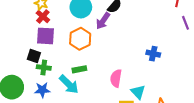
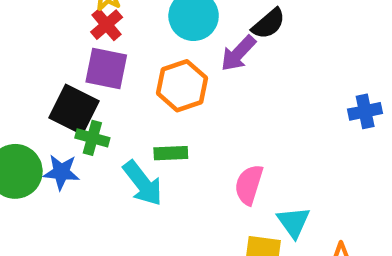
blue cross: (153, 54) -> (365, 111), moved, turned -32
black square: (34, 56) -> (74, 109), size x1.5
blue star: (42, 90) -> (61, 172), moved

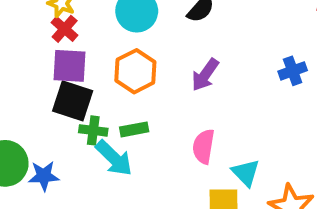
purple arrow: (238, 53) -> (205, 75), moved
black square: (74, 109) -> (73, 101), moved
green cross: (92, 138) -> (93, 130), moved
blue star: (61, 172) -> (44, 176), moved

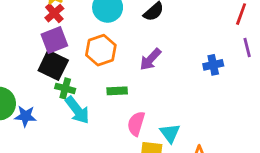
purple square: (69, 66) -> (54, 40), turned -32
green rectangle: (134, 129) -> (117, 91), moved
pink semicircle: (204, 147) -> (136, 124), moved

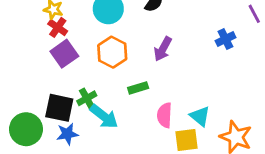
black square: (53, 65) -> (59, 108), moved
green cross: (65, 88) -> (87, 98), turned -30
blue star: (25, 116) -> (67, 134), moved

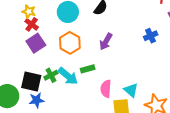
cyan arrow: (104, 116) -> (68, 76), moved

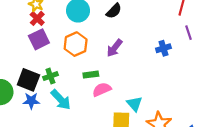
cyan arrow: (68, 76) -> (61, 100), moved
pink semicircle: (106, 89) -> (102, 90), moved, turned 54

